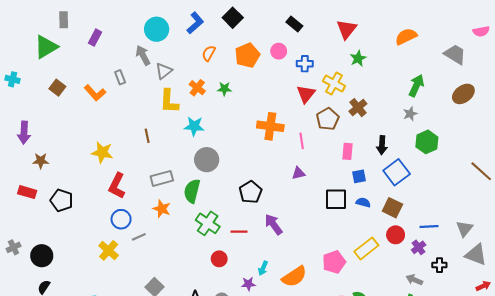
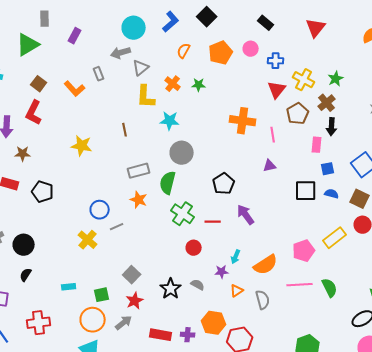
gray arrow: (143, 55) -> (121, 53), turned -78
green star: (358, 58) -> (336, 79), moved
black arrow: (382, 145) -> (332, 127), moved
red L-shape: (117, 186) -> (34, 113), moved

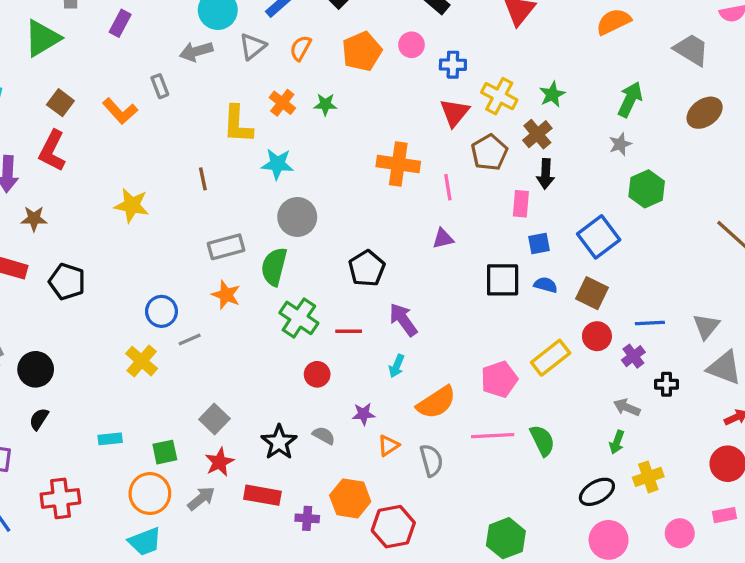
gray triangle: (141, 68) -> (253, 46), moved
cyan arrow: (236, 257) -> (397, 366), moved
red rectangle: (161, 335) -> (262, 495), moved

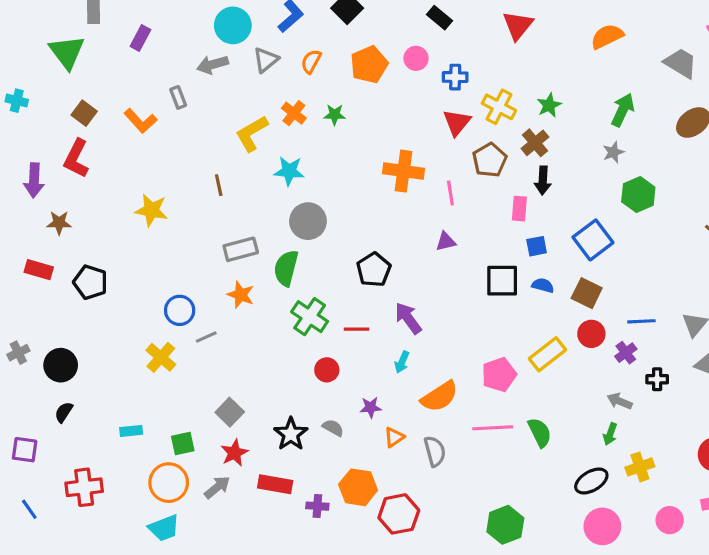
green triangle: (42, 38) -> (67, 52), turned -36
yellow L-shape: (238, 124) -> (252, 133), turned 57

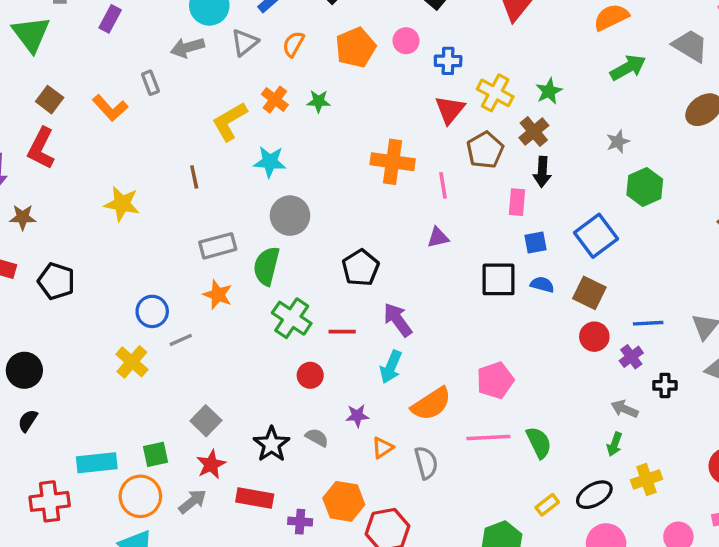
green arrow: (623, 110) -> (628, 68), moved, turned 36
yellow rectangle: (548, 354) -> (547, 505), moved, size x0.6
cyan arrow: (402, 362) -> (391, 367), size x1.4
cyan rectangle: (131, 431) -> (97, 463), moved, size x1.6

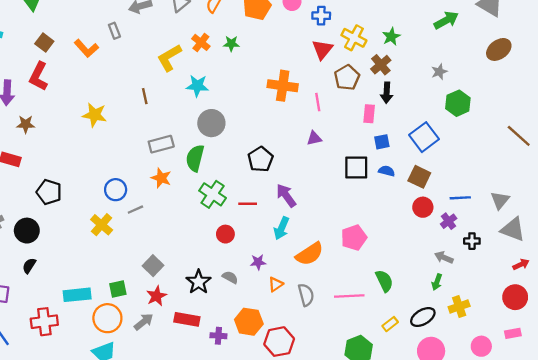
black pentagon: (56, 281) -> (49, 192), moved
pink line: (488, 438) -> (349, 296), moved

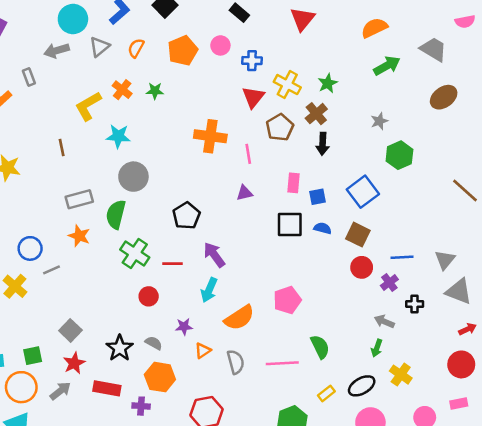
pink rectangle: (369, 114) -> (294, 183), moved
yellow cross: (459, 307) -> (401, 375), turned -36
orange hexagon: (249, 322) -> (160, 377), moved

